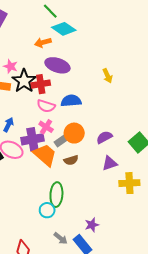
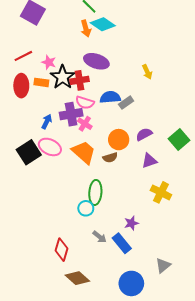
orange arrow: (43, 42) -> (86, 28), moved, turned -91
orange circle: (74, 133) -> (119, 140), moved
purple cross: (32, 139) -> (71, 114), moved
gray rectangle: (62, 140) -> (126, 103), moved
yellow cross: (129, 183) -> (161, 192), moved, turned 30

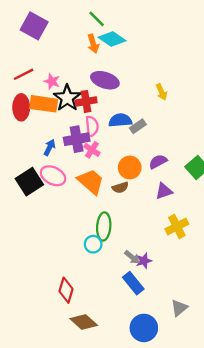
orange rectangle: (41, 82) -> (44, 104), size x1.6
pink semicircle: (85, 103) -> (92, 126), turned -114
yellow cross: (161, 192) -> (177, 226), turned 36
gray arrow: (100, 237) -> (132, 257), moved

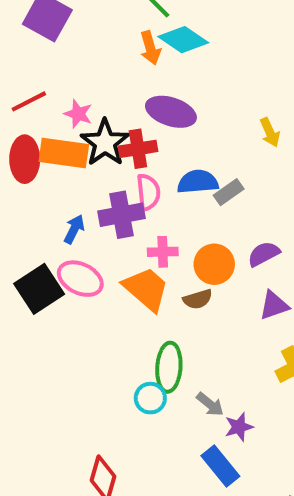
pink cross: (92, 150) -> (163, 252), moved, turned -35
gray arrow: (132, 257) -> (210, 404), moved

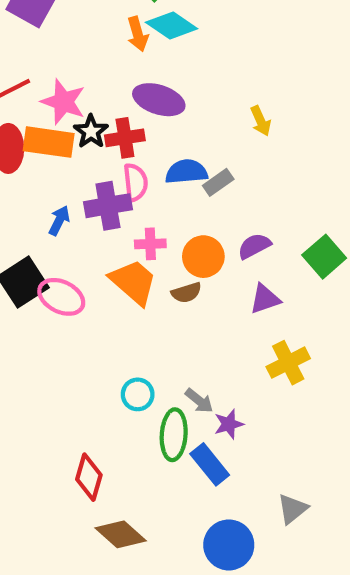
pink star: (78, 114) -> (63, 102), size x1.5
black star: (105, 143) -> (91, 131), size x0.7
pink ellipse: (80, 279) -> (61, 297), moved
green ellipse: (169, 367) -> (174, 435), moved

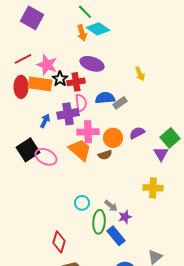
pink cross: (150, 244) -> (88, 132), size x1.5
purple triangle: (265, 299) -> (161, 154), moved, turned -42
yellow cross: (288, 363) -> (153, 188), turned 30

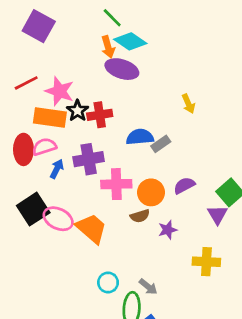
purple ellipse: (92, 64) -> (122, 69), moved
red ellipse: (21, 87) -> (23, 149), moved
pink semicircle: (81, 103) -> (44, 147), moved, turned -102
orange trapezoid: (80, 150) -> (91, 228), moved
purple star: (125, 217) -> (168, 230), moved

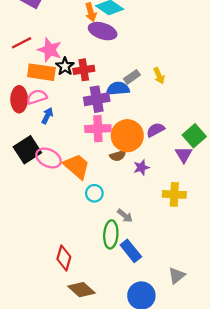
yellow arrow: (188, 104) -> (159, 76), moved
gray rectangle: (161, 144) -> (132, 77), moved
purple cross: (89, 159) -> (97, 99), moved
orange circle: (151, 192) -> (127, 136), size x1.4
cyan circle: (108, 282) -> (94, 193), moved

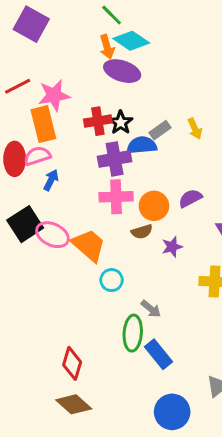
pink star: (50, 50) -> (54, 95), turned -30
black star: (65, 66) -> (121, 123), moved
orange rectangle: (41, 72) -> (43, 124), turned 68
orange circle: (127, 136) -> (154, 206), size x0.7
brown diamond: (81, 290) -> (74, 404), moved

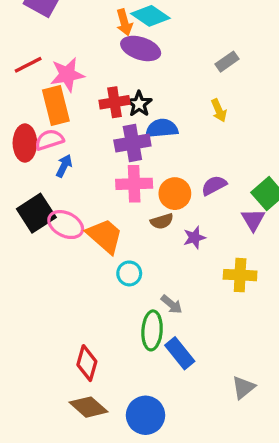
gray rectangle: (160, 130) -> (227, 62), moved
blue circle: (172, 412) -> (146, 415), moved

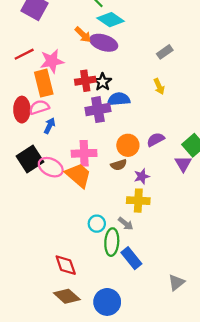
orange arrow: (124, 22) -> (83, 35), moved, turned -30
pink cross: (134, 184) -> (84, 153), moved
cyan circle: (129, 273) -> (97, 224), moved
yellow cross: (240, 275) -> (138, 201), moved
red diamond: (87, 363) -> (66, 265), turned -35

